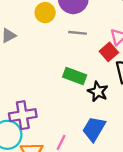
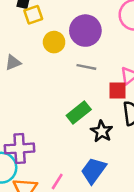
red square: (109, 52) -> (118, 91), turned 36
green rectangle: (75, 76) -> (79, 112), turned -65

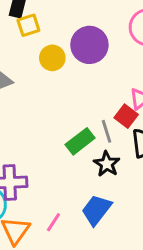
gray line: (86, 67) -> (106, 131), moved, turned 60
red square: (118, 91) -> (126, 116), turned 36

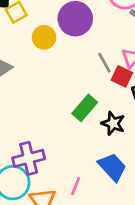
gray line: (106, 131) -> (104, 63), moved
blue trapezoid: (96, 210) -> (112, 167), turned 112

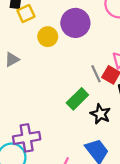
gray line: (104, 63) -> (96, 74), moved

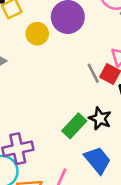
green rectangle: (77, 99) -> (74, 126), moved

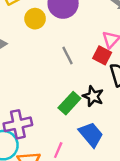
gray line: (93, 73) -> (68, 56), moved

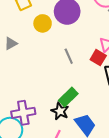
black star: (93, 96) -> (60, 111), moved

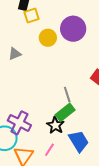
gray line: (69, 56) -> (67, 94), moved
purple cross: (23, 113) -> (19, 123), turned 30

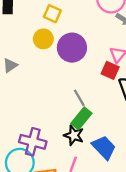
yellow square: (31, 16) -> (52, 14), moved, turned -35
purple circle: (73, 29) -> (72, 48), moved

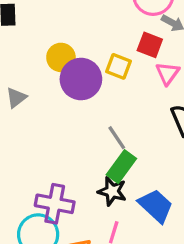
yellow square: (52, 14) -> (119, 66), moved
purple circle: (72, 48) -> (81, 79), moved
red square: (110, 70) -> (150, 45), moved

